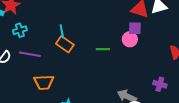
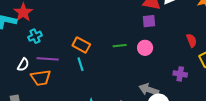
cyan line: (62, 31) -> (80, 64), moved
pink circle: (130, 39) -> (145, 48), moved
orange trapezoid: (44, 82) -> (41, 78), moved

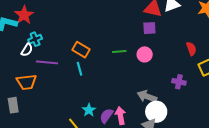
white semicircle: (23, 65) -> (27, 50), moved
orange trapezoid: (41, 78) -> (26, 82), moved

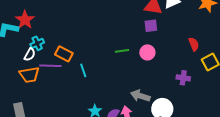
orange rectangle: (81, 50) -> (64, 54), moved
orange trapezoid: (26, 82) -> (29, 75), moved
gray arrow: (147, 96) -> (140, 96), moved

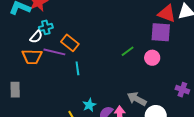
purple square: (151, 26) -> (161, 32), size x1.5
green line: (122, 51) -> (128, 51), turned -40
cyan line: (83, 70) -> (77, 68), moved

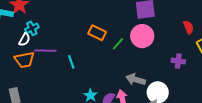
orange rectangle: (70, 43) -> (97, 33), moved
green line: (128, 51) -> (118, 44), moved
pink circle: (152, 58) -> (142, 36), size x1.5

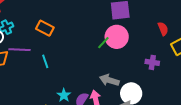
orange rectangle: (97, 33) -> (45, 28), moved
green line: (118, 44) -> (103, 43), moved

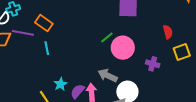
orange rectangle: (45, 28) -> (44, 23), moved
pink circle: (117, 37) -> (123, 48), moved

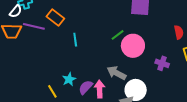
cyan line: (47, 48) -> (75, 40), moved

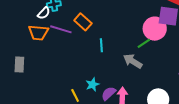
pink circle: (133, 46) -> (155, 29), moved
gray arrow: (116, 73) -> (133, 61), moved

